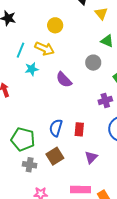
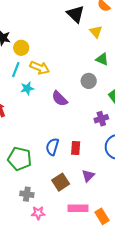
yellow circle: (55, 25) -> (21, 48), moved
brown square: (55, 156) -> (61, 182), moved
gray cross: (30, 165) -> (27, 194), moved

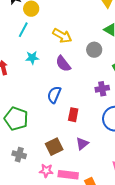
yellow arrow: (40, 68) -> (62, 36), moved
cyan star: (27, 88) -> (32, 58), moved
blue semicircle: (52, 147) -> (54, 95), moved
pink star: (38, 213) -> (46, 171), moved

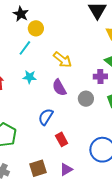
gray circle: (94, 50) -> (86, 99), moved
purple cross: (102, 89) -> (100, 77), moved
red rectangle: (73, 115) -> (62, 139), turned -48

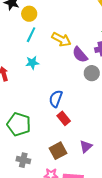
cyan line: (25, 48) -> (31, 35), moved
purple semicircle: (59, 88) -> (80, 55), moved
red rectangle: (62, 139) -> (64, 118), moved

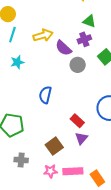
yellow arrow: (61, 39) -> (43, 35), turned -36
red rectangle: (64, 118) -> (77, 121), moved

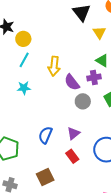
yellow arrow: (43, 35) -> (54, 66), turned 102
blue semicircle: (45, 95) -> (45, 135), moved
purple triangle: (81, 138) -> (73, 133), moved

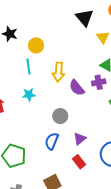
yellow circle: (23, 39) -> (36, 45), moved
cyan line: (24, 60) -> (28, 67), turned -35
gray circle: (83, 101) -> (60, 116), moved

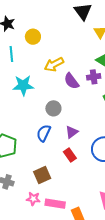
cyan line: (28, 67) -> (11, 54), moved
yellow arrow: (58, 72) -> (54, 64), turned 54
cyan star: (29, 95) -> (23, 85), size x1.5

